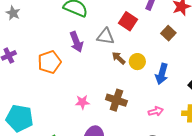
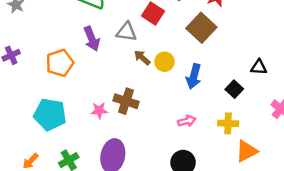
brown square: (168, 33) -> (201, 28), size x1.6
brown cross: (116, 100) -> (126, 101), moved
cyan pentagon: (19, 118) -> (50, 114), moved

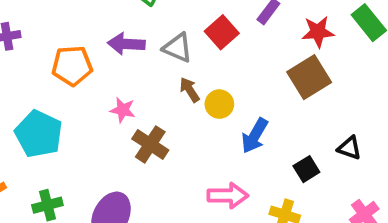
brown square: (201, 28) -> (309, 77), moved
purple arrow: (92, 39) -> (126, 44), turned 100
pink star: (99, 110) -> (123, 110), moved
pink arrow: (187, 121) -> (228, 196), size x1.5

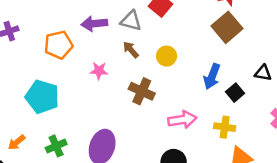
brown arrow: (190, 90) -> (131, 50), moved
blue arrow: (255, 136) -> (212, 76), moved
brown cross: (150, 144) -> (142, 91), moved

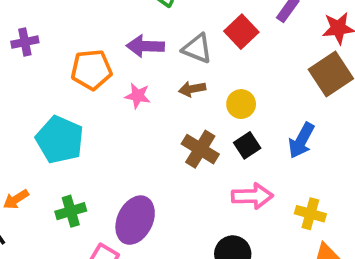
brown arrow: (131, 50) -> (192, 89), turned -66
pink star: (99, 71) -> (138, 96), moved
black square: (235, 93) -> (247, 145), moved

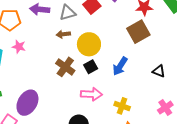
gray triangle: (197, 48) -> (68, 13), turned -42
pink star: (138, 96) -> (19, 47), moved
yellow circle: (241, 104) -> (89, 44), size x1.5

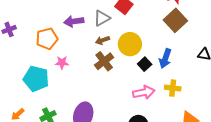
brown cross: (65, 67) -> (104, 61), moved, turned 30
black square: (91, 67) -> (145, 64), moved
yellow cross: (122, 106) -> (173, 88), moved

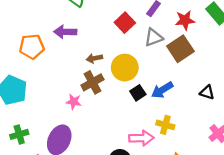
gray triangle: (102, 18) -> (154, 37), moved
blue arrow: (165, 58) -> (162, 90), turned 30
pink star: (62, 63) -> (74, 102), moved
pink arrow: (144, 92) -> (141, 138), moved

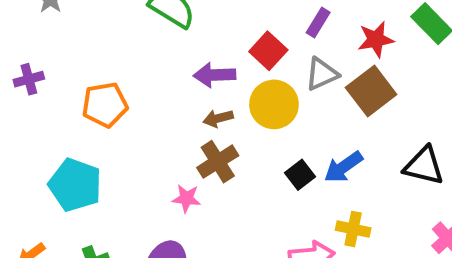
purple arrow: (65, 32) -> (214, 75), moved
yellow circle: (125, 68) -> (274, 104), moved
black triangle: (207, 92) -> (424, 166), size x1.5

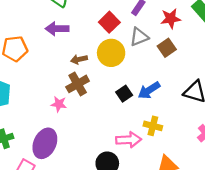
purple arrow: (214, 75) -> (57, 29), moved
brown square: (371, 91) -> (167, 48), size x0.7

